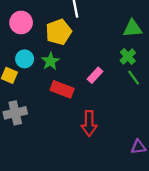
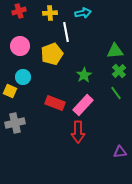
green cross: (128, 57) -> (119, 71), moved
green star: (50, 61) -> (84, 75), moved
pink rectangle: (95, 75) -> (83, 105), moved, size x1.5

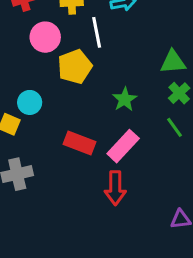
pink circle: (20, 46) -> (45, 37), moved

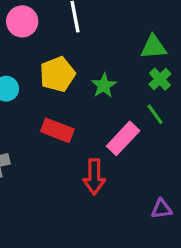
yellow pentagon: (75, 67) -> (57, 74), moved
pink rectangle: (123, 146) -> (123, 138), moved

